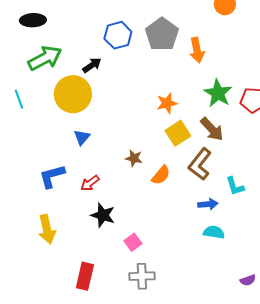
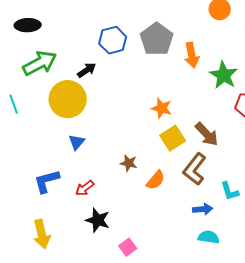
green star: (218, 93) -> (224, 75), moved
orange star: (167, 103) -> (162, 108), turned 30

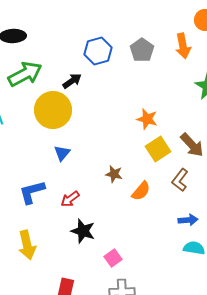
gray pentagon: (157, 39) -> (142, 50), size x0.7
orange arrow: (192, 55) -> (183, 46), moved
brown L-shape: (195, 169) -> (180, 180), size x0.7

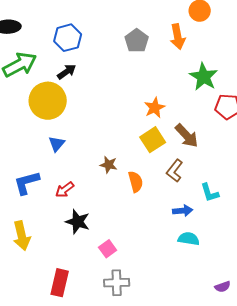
blue hexagon: (98, 51) -> (68, 38), moved
orange star: (147, 119) -> (155, 108), moved, turned 30
orange semicircle: (141, 191) -> (136, 182), turned -55

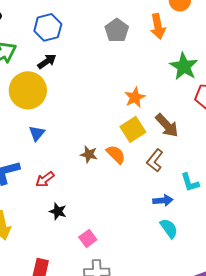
orange semicircle: (136, 182) -> (116, 154), moved, turned -30
black star: (78, 222) -> (58, 211), size x0.7
cyan semicircle: (189, 239) -> (169, 228), turned 45

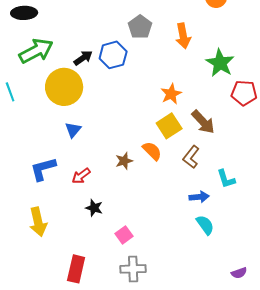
orange arrow: (158, 26) -> (183, 36), moved
blue hexagon: (48, 27) -> (113, 55), moved
gray pentagon: (117, 30) -> (140, 27), moved
brown star: (89, 154) -> (124, 161), moved, turned -30

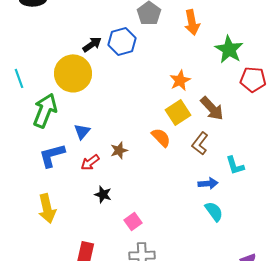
green arrow: (36, 51) -> (45, 110), moved, turned -40
blue triangle: (73, 130) -> (82, 131), moved
brown star: (124, 161) -> (119, 150), moved

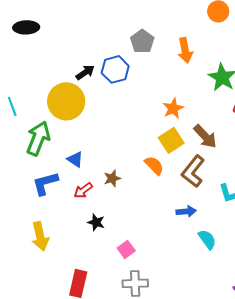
blue triangle: (82, 131) -> (75, 159), turned -36
brown L-shape: (200, 143) -> (193, 171), size x1.4
blue arrow: (208, 183) -> (186, 211), moved

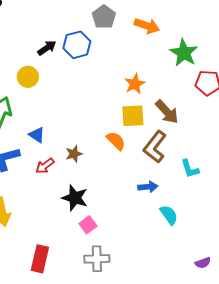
orange arrow: (185, 50) -> (147, 26), turned -60
yellow circle: (66, 101) -> (28, 77), size x0.6
yellow square: (171, 140) -> (133, 116), turned 30
black star: (96, 222) -> (75, 198), moved, size x1.5

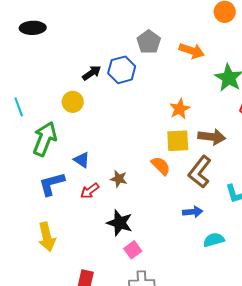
brown arrow: (167, 112) -> (212, 137), turned -40
brown star: (74, 154) -> (119, 179), turned 30
cyan semicircle: (169, 215) -> (214, 240), turned -70

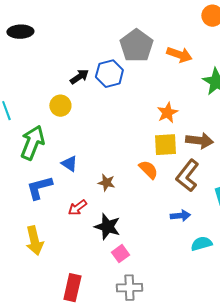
gray pentagon: (149, 42) -> (136, 46), size x1.4
red arrow: (90, 191) -> (77, 208), moved

